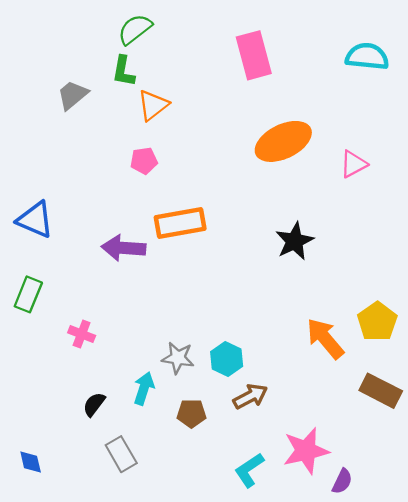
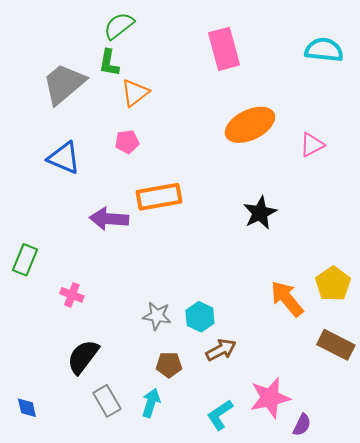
gray trapezoid: (73, 95) -> (64, 84), size x1.6
blue triangle: (35, 220) -> (64, 158), moved
cyan arrow: (144, 388) -> (151, 403), moved
black semicircle: (94, 404) -> (83, 357), size x1.6

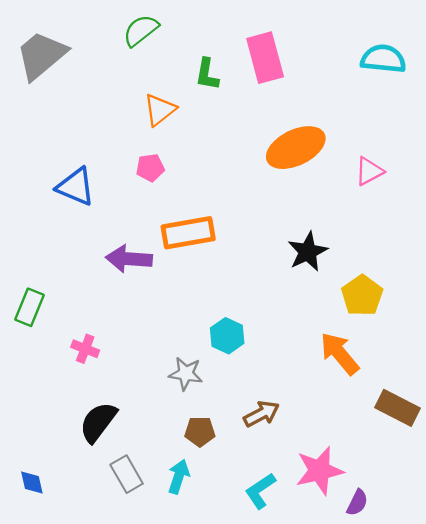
green L-shape: (109, 63) -> (207, 74), moved
gray trapezoid: (64, 84) -> (41, 55), moved
yellow pentagon: (333, 284) -> (362, 295), moved
cyan hexagon: (200, 317) -> (227, 336), moved

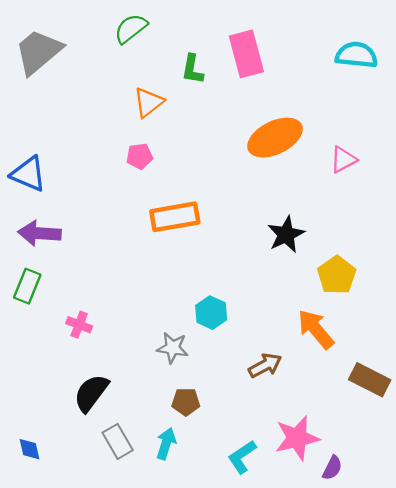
blue triangle: (76, 187) -> (28, 174), moved
purple arrow: (129, 259) -> (39, 233), moved
brown arrow: (261, 414) -> (265, 365), moved

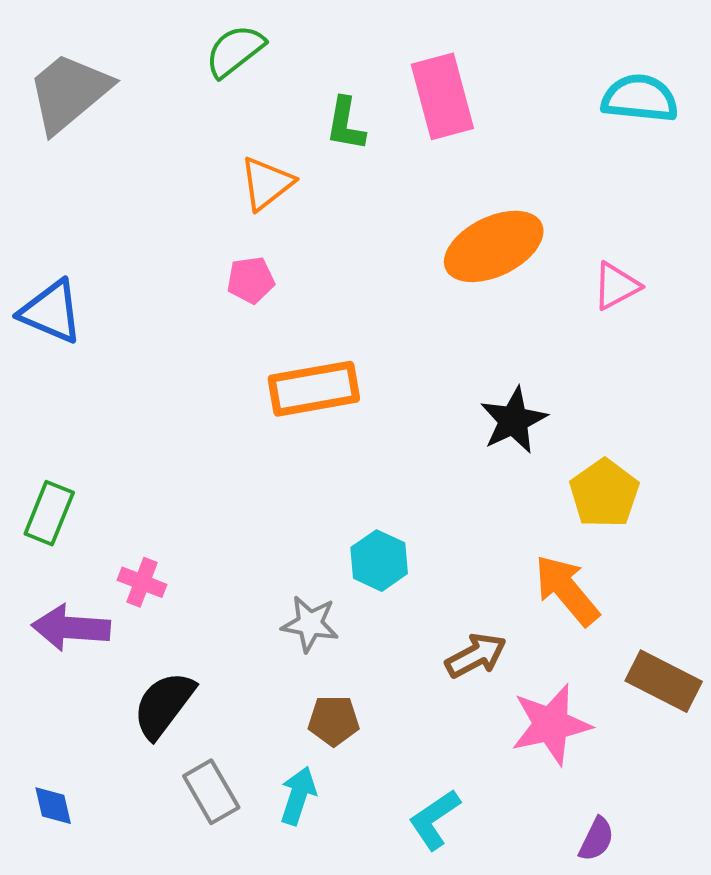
purple arrow: (39, 233) -> (71, 628), moved
pink star: (297, 438) -> (551, 725), moved

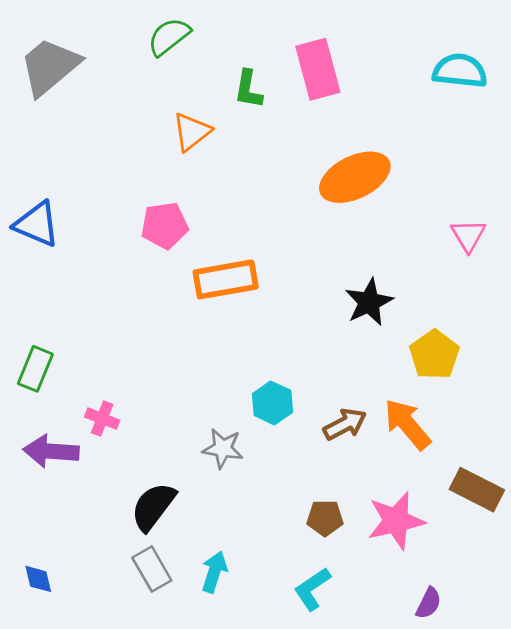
pink pentagon: (251, 280) -> (165, 225), moved, size x1.4
pink triangle: (616, 286) -> (468, 235), moved, turned -33
brown arrow: (476, 655) -> (345, 424), moved
black semicircle: (164, 705) -> (153, 507), moved
brown pentagon: (334, 721) -> (325, 518), moved

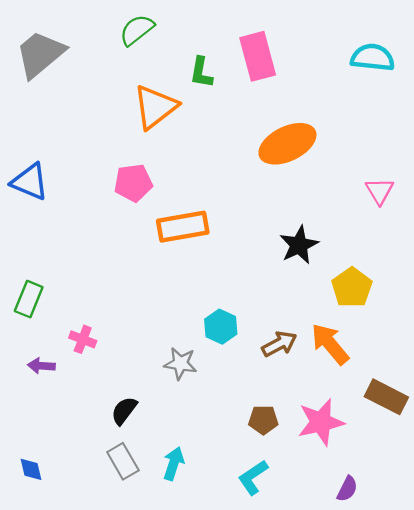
orange triangle: (192, 132) -> (155, 107), size x1.4
purple arrow: (51, 451) -> (41, 366), size x0.6
black semicircle: (153, 507) -> (124, 411), size x0.7

